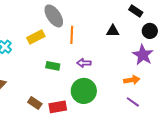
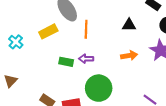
purple arrow: (84, 63) -> (86, 59), moved
orange arrow: (132, 80) -> (129, 56), moved

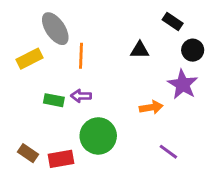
orange arrow: (129, 56) -> (151, 107), moved

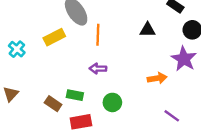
green rectangle: (54, 100) -> (75, 95), moved
green circle: (98, 136) -> (112, 102), size x0.6
brown rectangle: (28, 153) -> (53, 104), moved

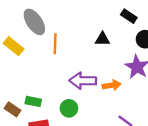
yellow rectangle: (54, 37) -> (14, 46), turned 66
purple arrow: (98, 69) -> (83, 81), moved, size x1.6

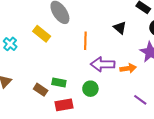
black triangle: (102, 39) -> (120, 28), turned 40
orange line: (55, 44) -> (85, 41), moved

